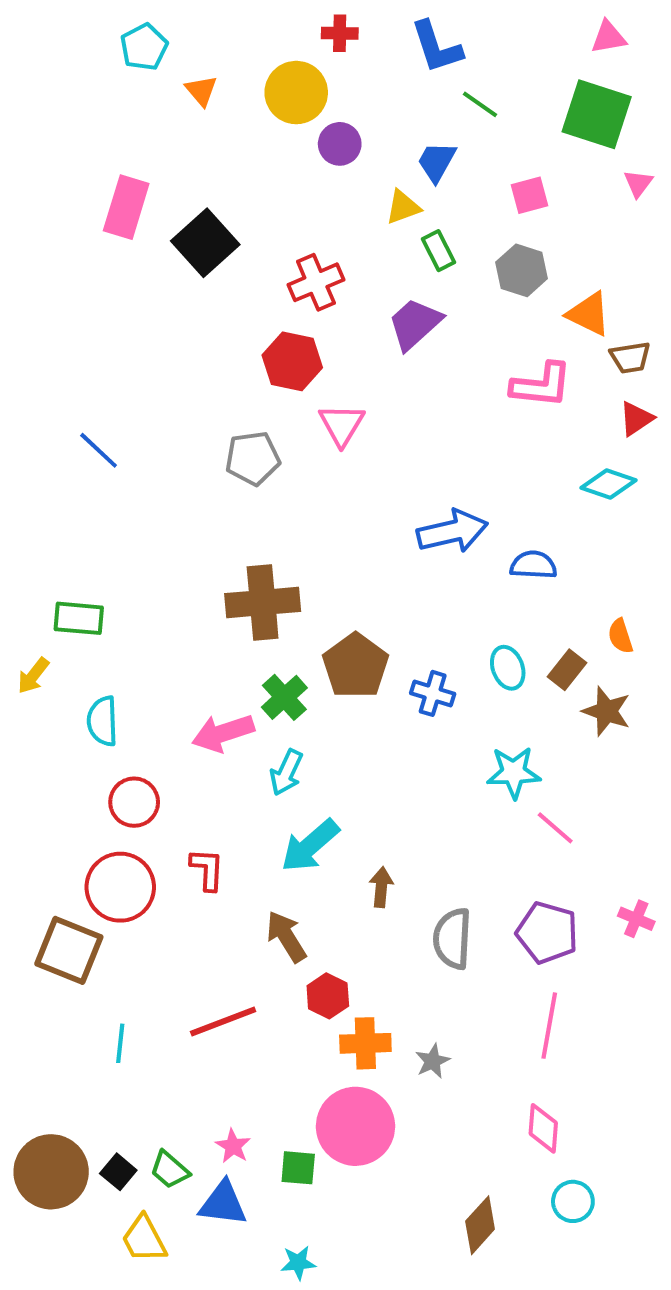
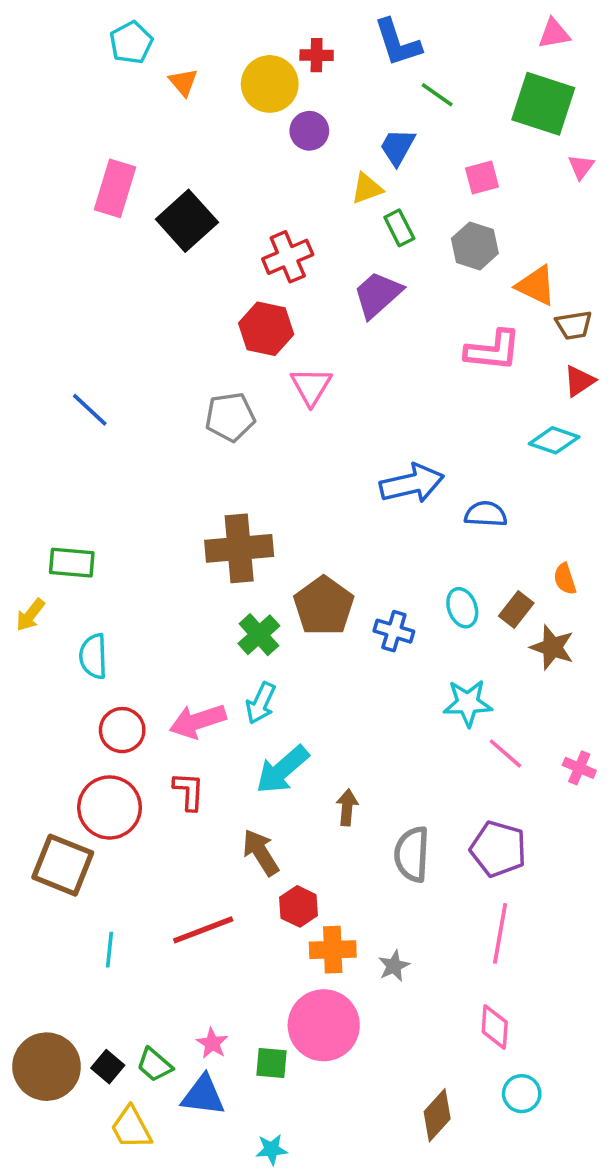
red cross: (340, 33) -> (317, 55), moved
pink arrow: (223, 733) -> (198, 721), moved
pink cross: (636, 919) -> (579, 768), moved

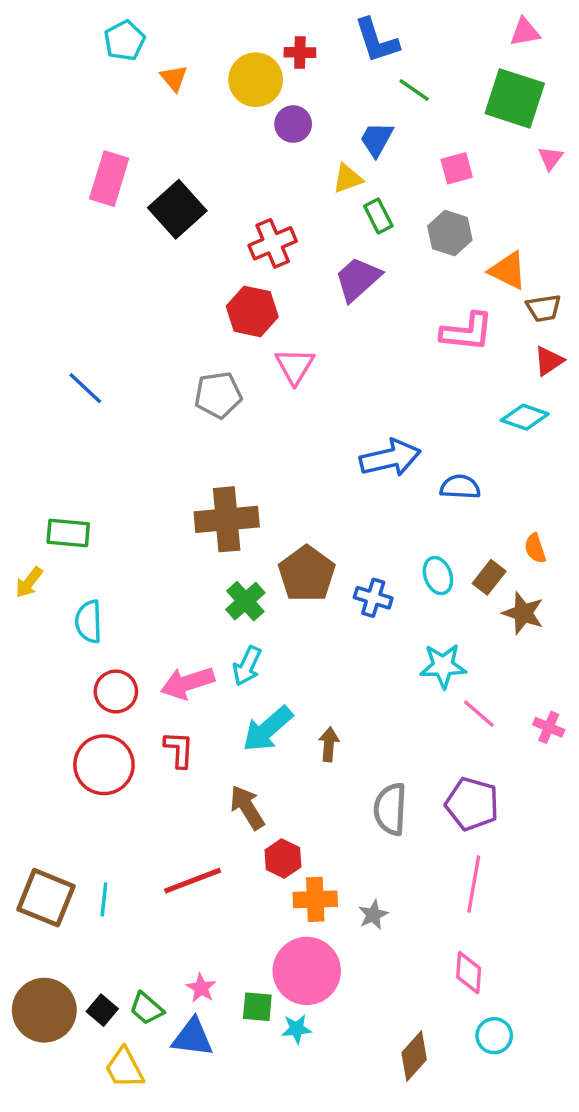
brown arrow: (347, 807) -> (329, 744), moved
brown square: (63, 865) -> (46, 898), moved
cyan star: (272, 1149) -> (297, 1029), moved

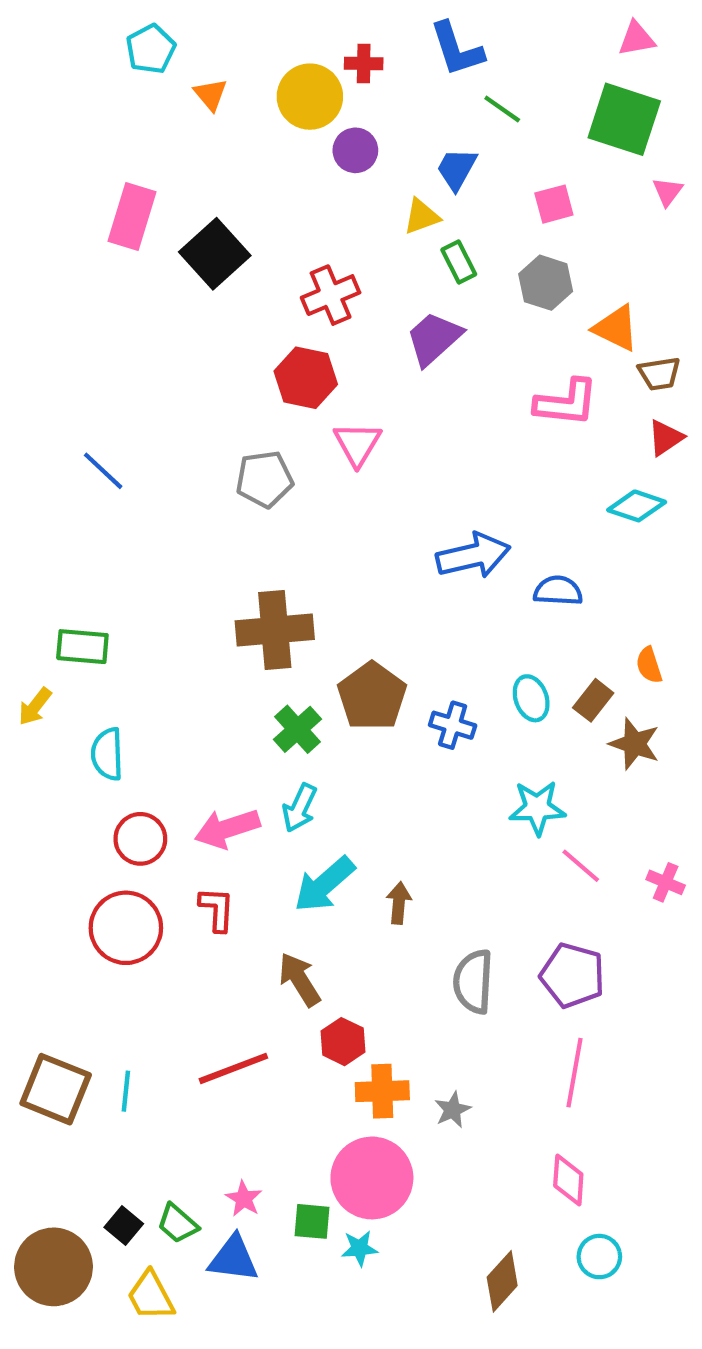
brown circle: (44, 1010) -> (53, 1267), moved

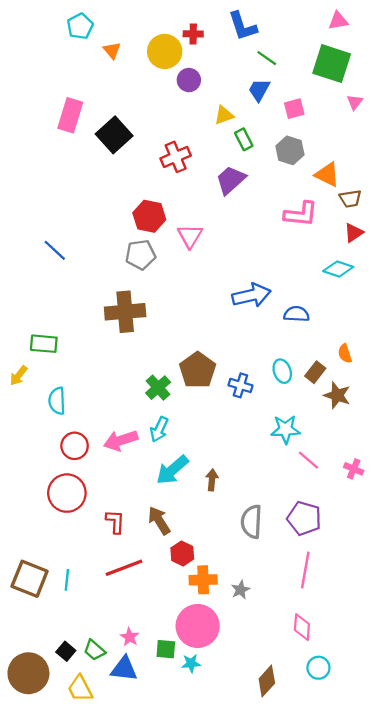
blue trapezoid: (457, 169) -> (259, 90), moved
red hexagon: (306, 378) -> (149, 216), moved
brown cross: (275, 630) -> (125, 312), moved
red L-shape: (217, 909) -> (115, 522), moved

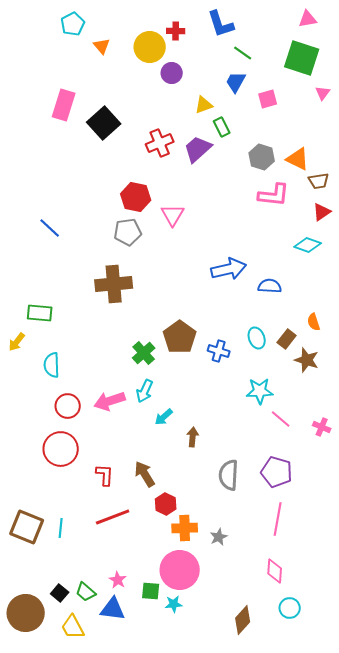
gray hexagon: (290, 150) -> (262, 157), moved
purple trapezoid: (231, 180) -> (198, 149), moved
cyan arrow: (172, 470) -> (164, 417), moved, size x0.6

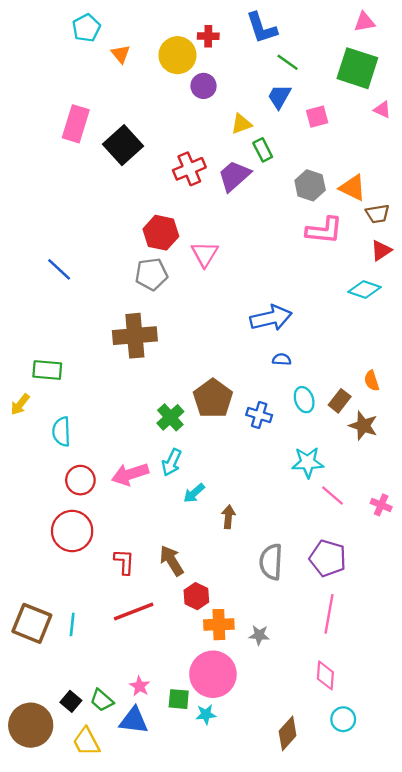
pink triangle: (323, 93) -> (382, 110), turned -42
blue semicircle: (270, 286) -> (282, 359), moved, size x0.7
gray star: (219, 537) -> (259, 635), turned 30

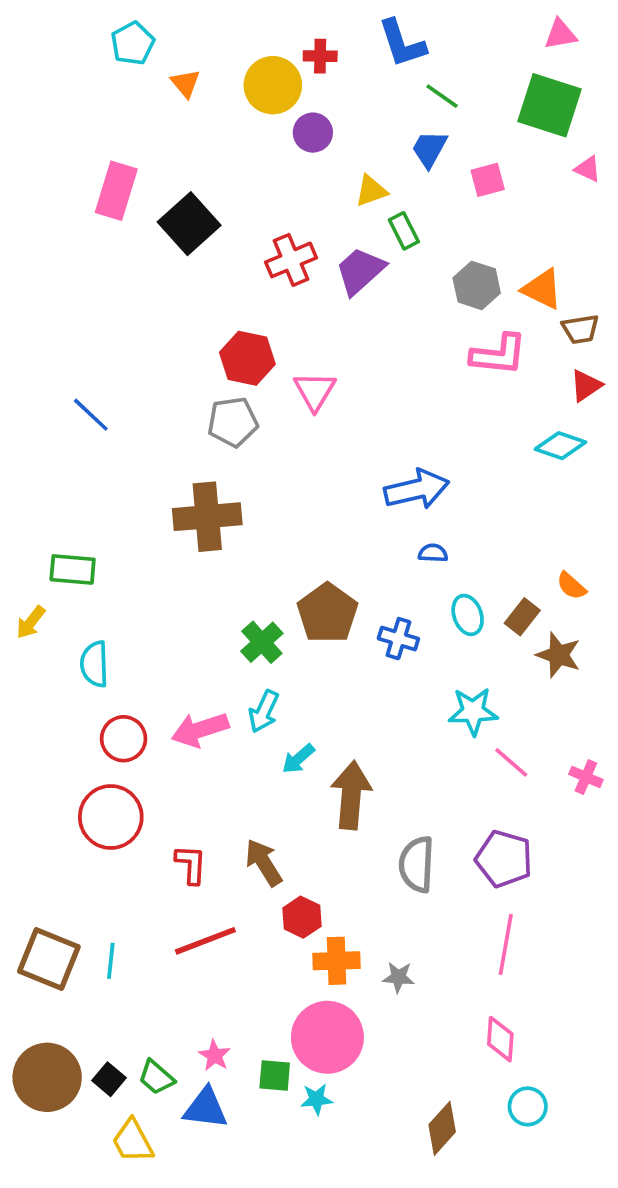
orange semicircle: (372, 381) -> (571, 586), turned -30
brown arrow: (228, 517) -> (351, 795), size x1.8
brown circle: (31, 725) -> (47, 1077), moved

